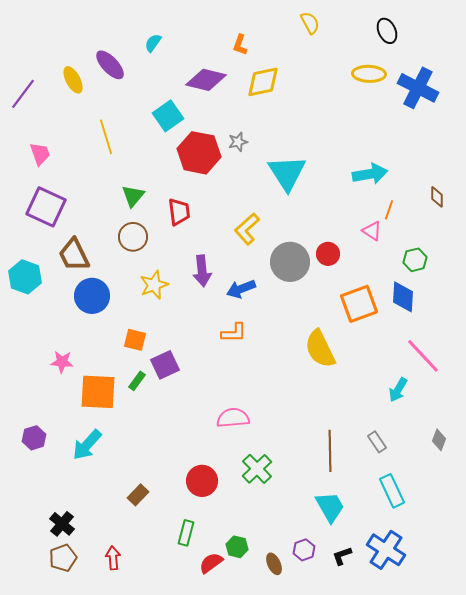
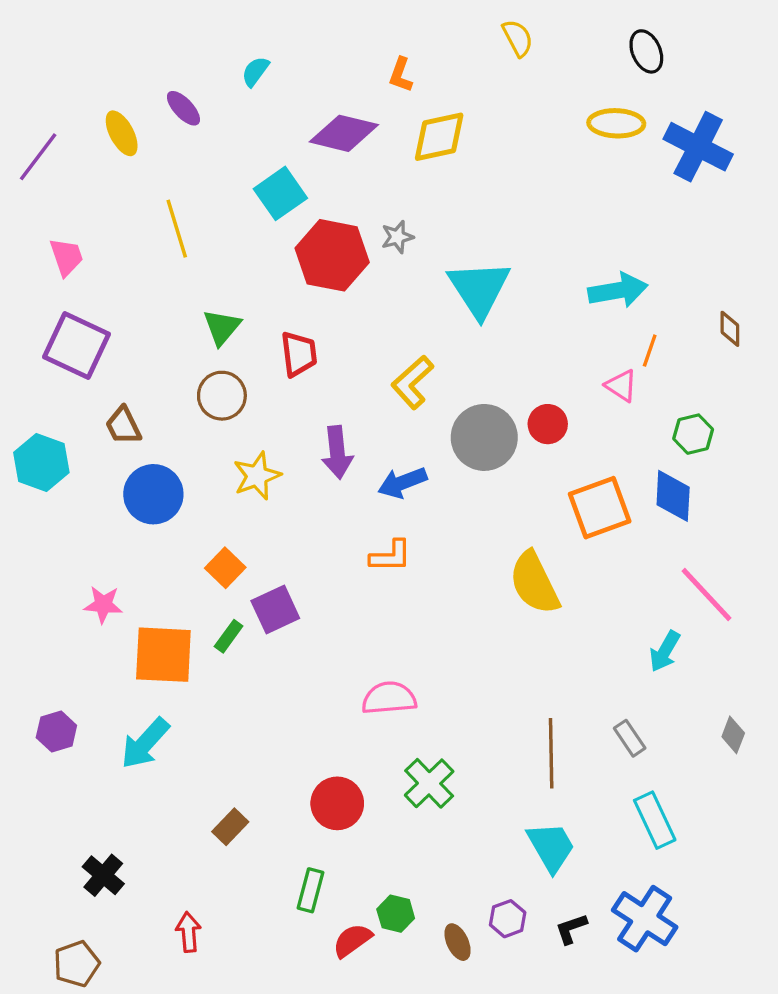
purple ellipse: (110, 65) -> (183, 108), size x0.7
brown trapezoid: (74, 255) -> (123, 426), size x0.7
orange square: (135, 340) -> (225, 568), turned 30
brown pentagon: (63, 558) -> (77, 964), moved

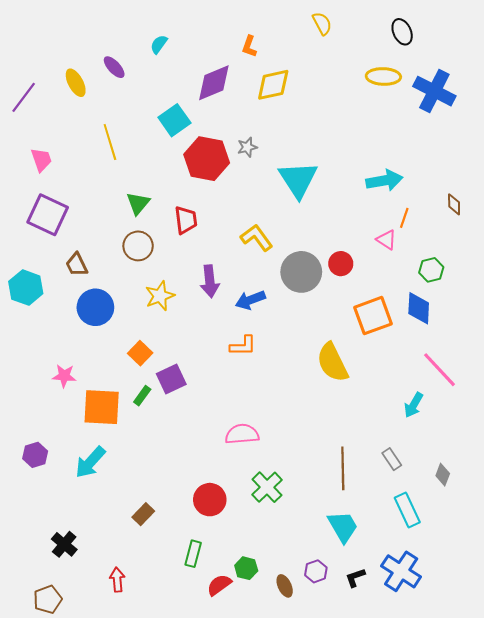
purple diamond: (344, 133) -> (214, 83), turned -36
yellow L-shape: (412, 382) -> (257, 238), turned 96
gray diamond: (733, 735) -> (443, 475), moved

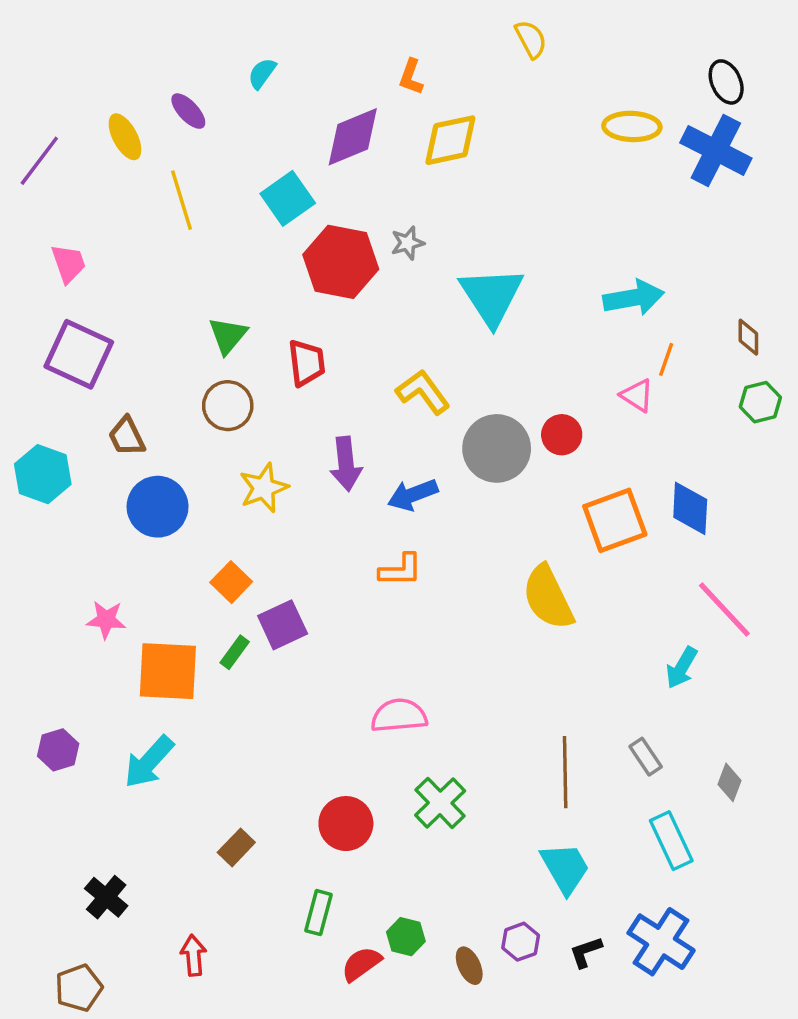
black ellipse: (402, 32) -> (726, 82), moved
yellow line: (110, 142) -> (181, 200), moved
green hexagon: (431, 270) -> (760, 402), moved

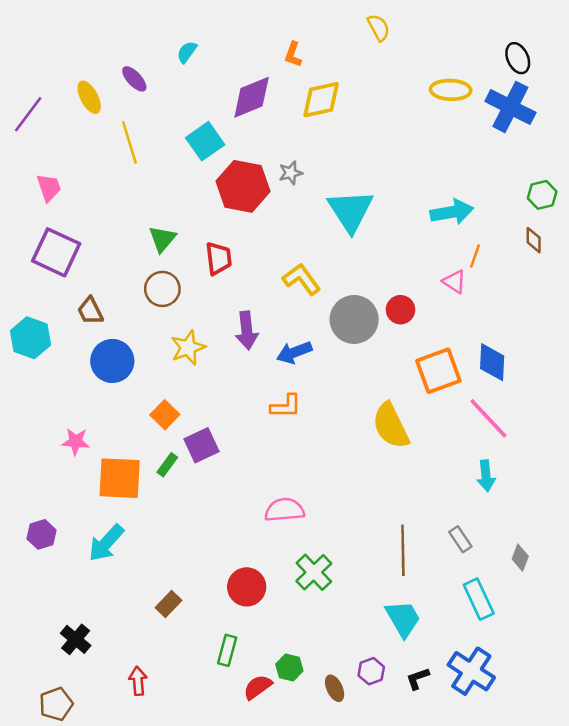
green hexagon: (760, 402) -> (542, 195), moved
pink line: (724, 609) -> (488, 418), moved
cyan arrow: (682, 668) -> (486, 476), turned -36

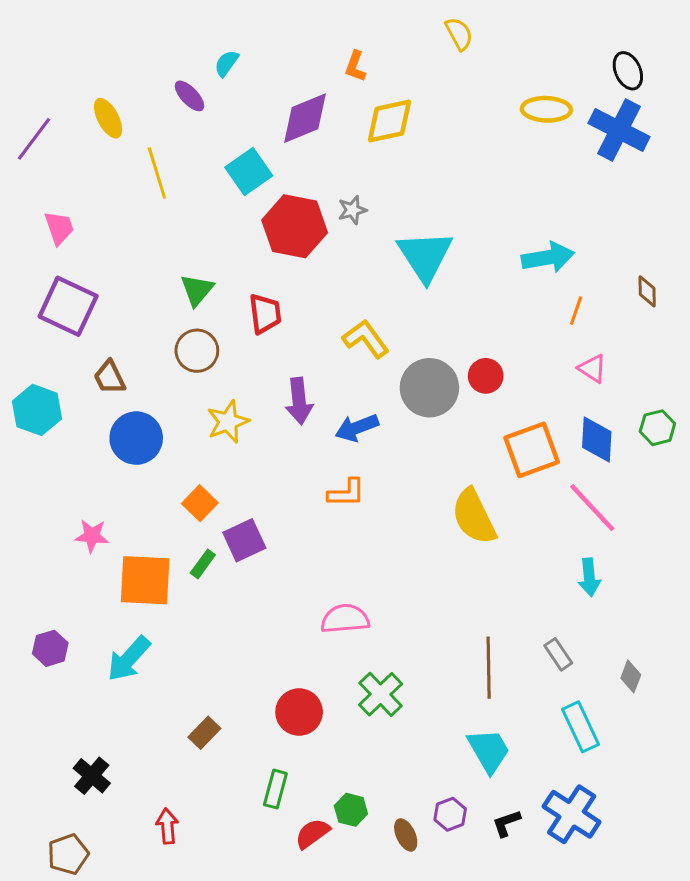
purple ellipse: (134, 79) -> (189, 96), moved
green hexagon: (542, 195) -> (657, 428), moved
pink triangle: (454, 282) -> (592, 368), moved

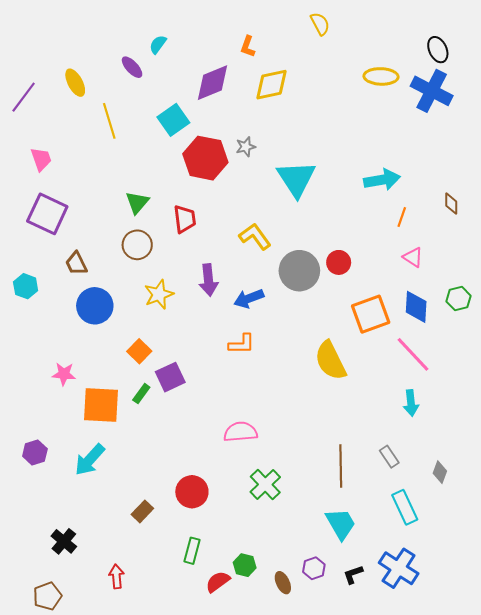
cyan hexagon: (37, 410) -> (26, 286), size x0.7
red circle: (299, 712) -> (192, 492), moved

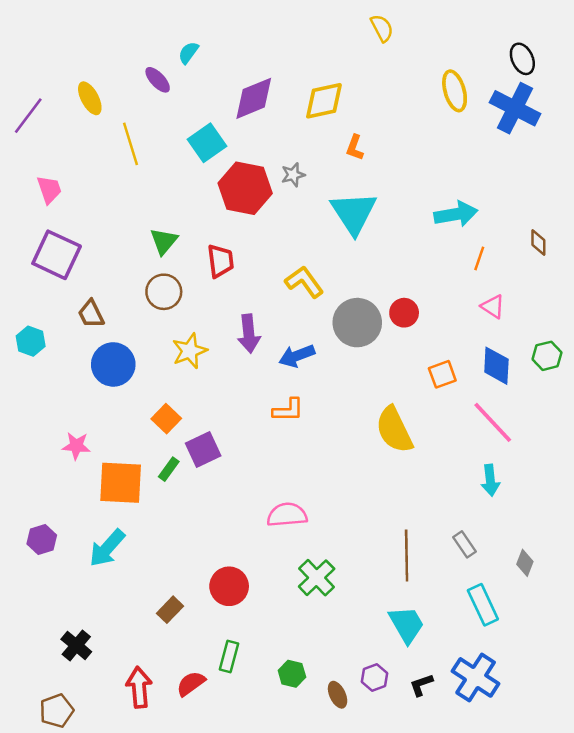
orange L-shape: (248, 46) -> (355, 148), moved
yellow ellipse: (381, 76) -> (455, 91), turned 72
orange square: (371, 314) -> (442, 374), size x0.6
red arrow: (117, 576) -> (139, 687), size x1.4
red semicircle: (218, 582) -> (191, 684), moved

